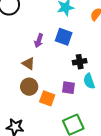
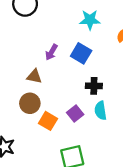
brown triangle: (28, 64) -> (34, 76), turned -32
purple square: (69, 88) -> (75, 113), turned 32

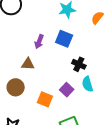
black cross: (94, 86) -> (79, 64), turned 32
brown circle: (30, 103) -> (16, 87), moved

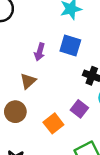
brown triangle: (28, 64) -> (28, 81), turned -40
orange square: (45, 99) -> (53, 123), turned 35

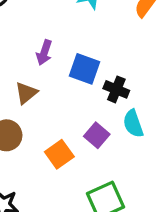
blue square: (70, 46) -> (85, 69), moved

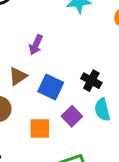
blue square: (85, 69) -> (51, 87), moved
orange square: (59, 154) -> (40, 129), turned 30

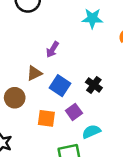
cyan semicircle: (102, 110) -> (91, 132), moved, turned 72

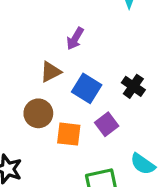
brown circle: (15, 98) -> (38, 113), moved
cyan semicircle: (91, 132) -> (143, 164), moved, turned -120

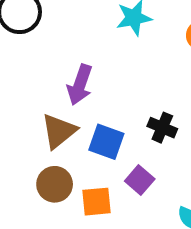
purple arrow: (75, 39) -> (80, 85), size x1.4
brown triangle: (51, 72) -> (59, 131), size x1.4

